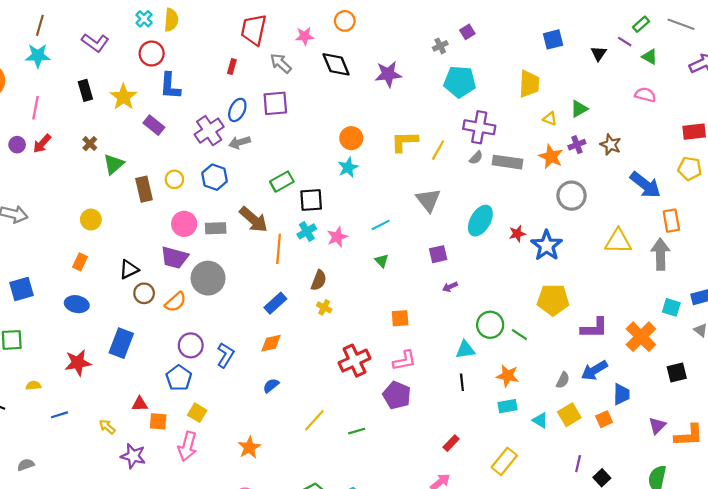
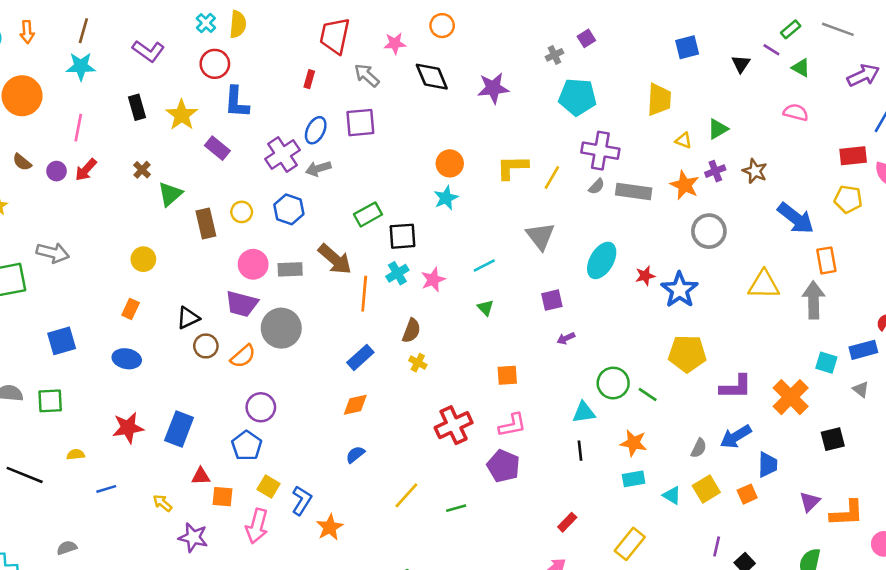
blue rectangle: (121, 343) -> (179, 429), moved
blue L-shape: (225, 355) -> (302, 500), moved

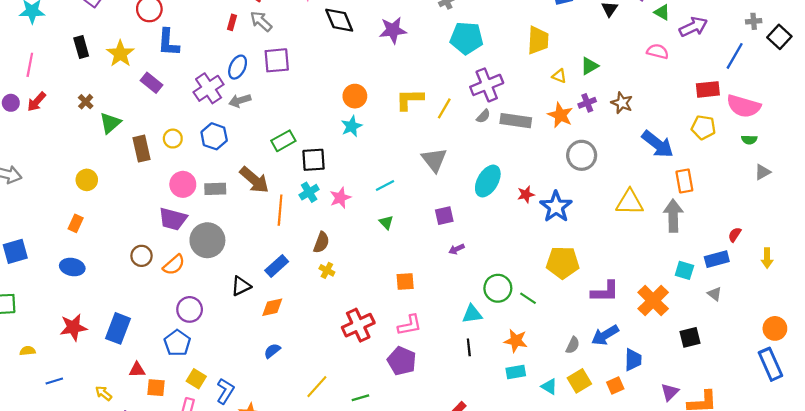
gray arrow: (367, 75) -> (261, 21), moved
purple arrow: (863, 75) -> (693, 27), moved
purple cross: (600, 151) -> (487, 85), turned -32
black triangle: (188, 318) -> (241, 286), moved

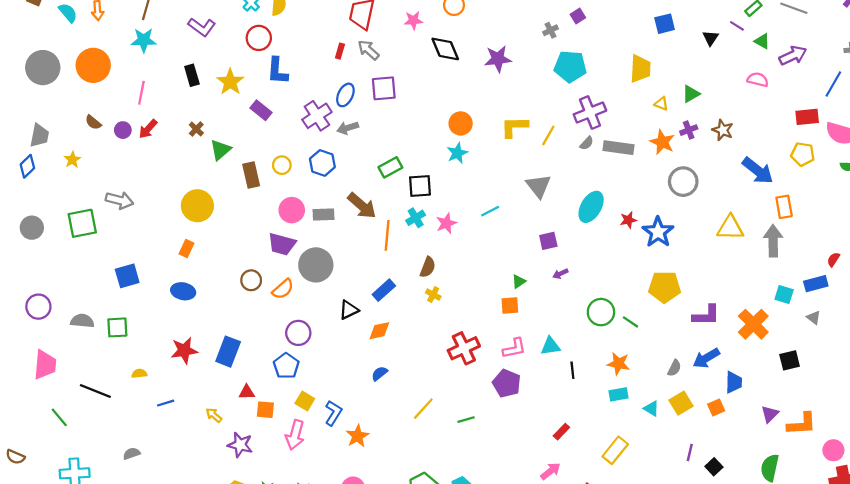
yellow circle: (87, 180) -> (197, 206), size x1.5
green triangle: (386, 222) -> (519, 281), moved, turned 40
cyan triangle: (472, 314) -> (550, 346), moved

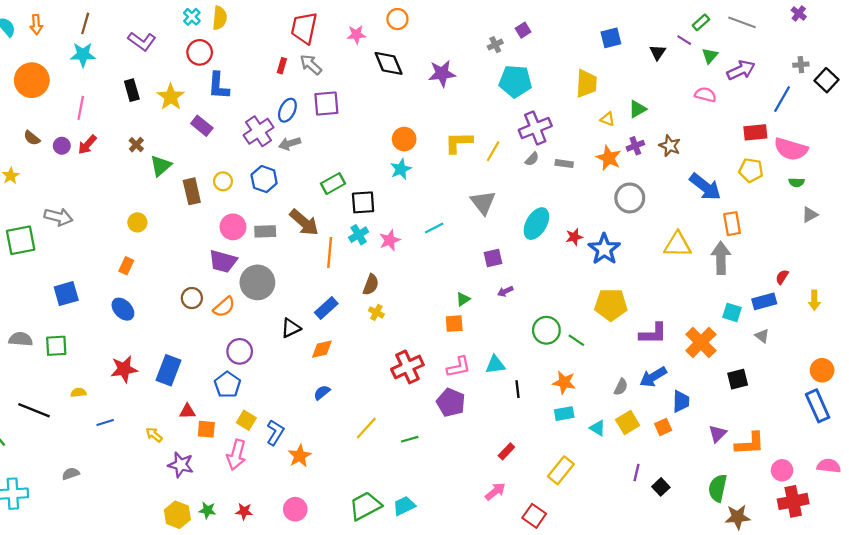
green triangle: (762, 41) -> (710, 56), turned 42
gray rectangle: (618, 148) -> (564, 164), size x0.6
yellow circle: (197, 206) -> (137, 222), size x0.6
blue ellipse: (183, 291) -> (123, 309), turned 35

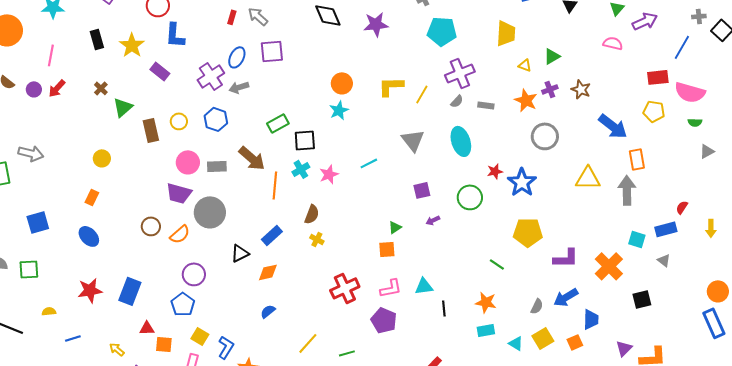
cyan ellipse: (536, 224) -> (461, 141), moved, turned -48
green circle: (546, 330) -> (470, 197), moved

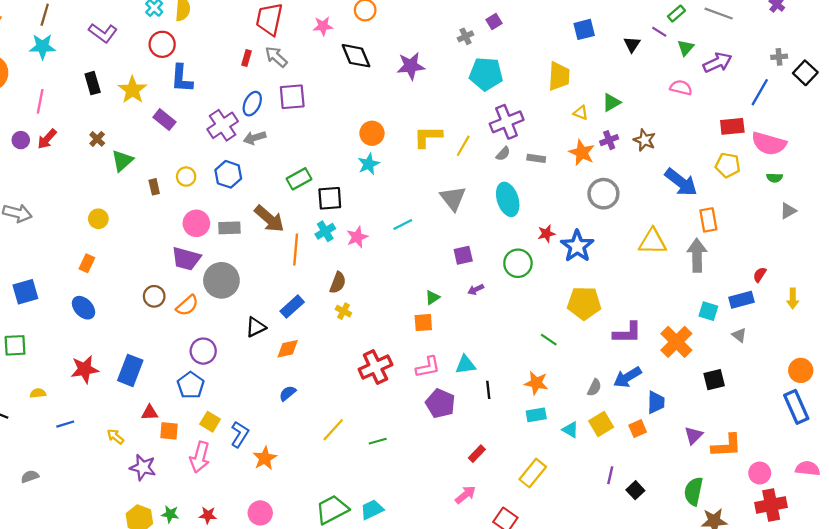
brown rectangle: (151, 130) -> (154, 187), size x0.6
purple pentagon: (384, 320) -> (440, 403), moved

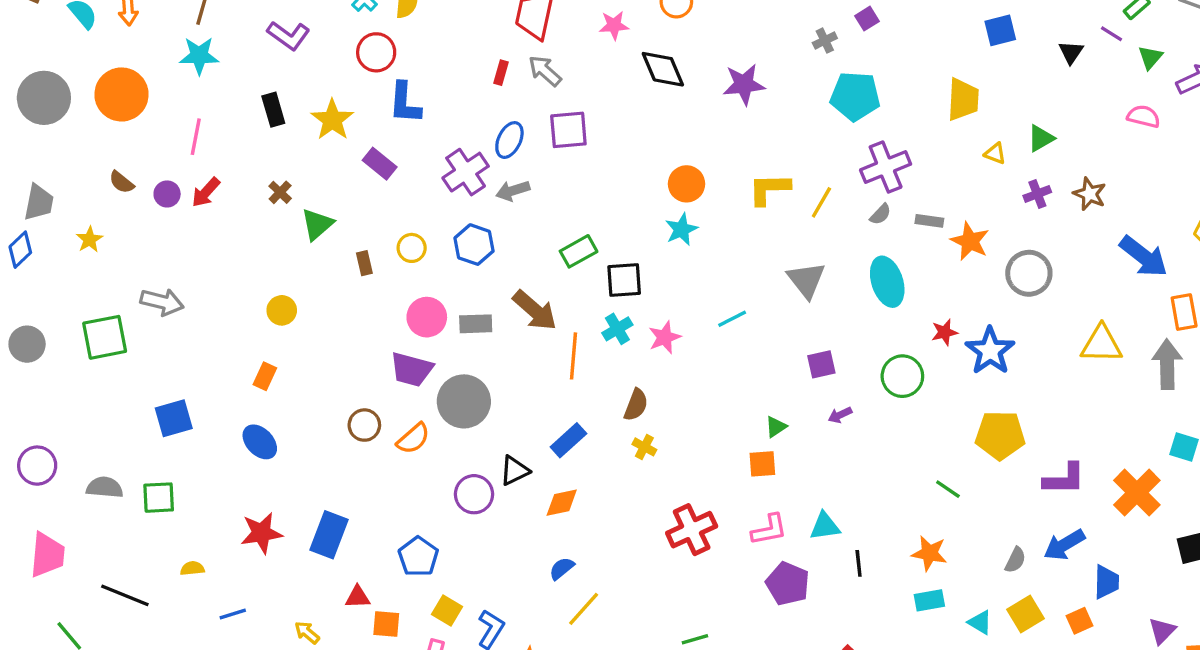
orange star: (582, 153) -> (970, 241), moved
purple circle: (203, 351) -> (474, 494), moved
yellow line: (333, 430) -> (584, 609), moved

